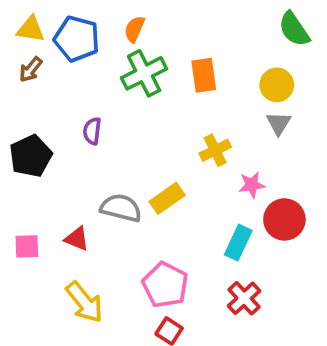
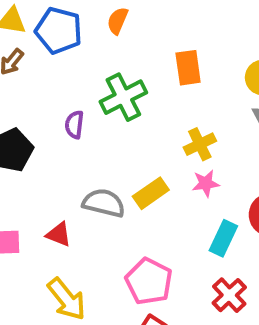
green cross: (144, 73) -> (123, 97), moved
pink star: (252, 185) -> (206, 183), moved

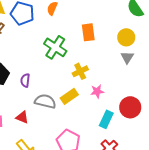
green cross: (123, 97) -> (55, 47), turned -30
purple semicircle: (74, 125) -> (25, 80), moved
yellow cross: (200, 144) -> (80, 71), moved

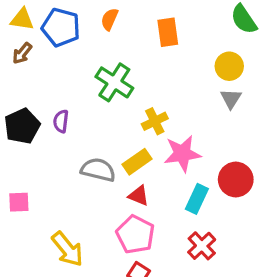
orange rectangle: (88, 32) -> (168, 32), moved
purple semicircle: (25, 80) -> (61, 121), moved
pink star: (97, 91) -> (182, 154), size x1.6
red triangle: (22, 117) -> (139, 196), moved

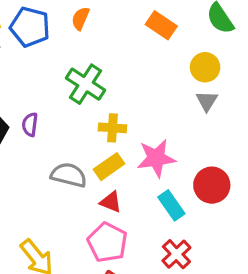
orange rectangle: (168, 32) -> (161, 25), moved, turned -48
yellow cross: (155, 121) -> (112, 128), moved, turned 30
cyan rectangle: (197, 199) -> (171, 205), turned -60

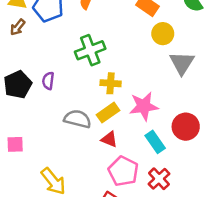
yellow circle: (205, 67) -> (163, 34), moved
green cross: (86, 84) -> (90, 50), turned 36
gray triangle: (207, 101) -> (182, 63), size x1.5
pink pentagon: (107, 242) -> (123, 171), moved

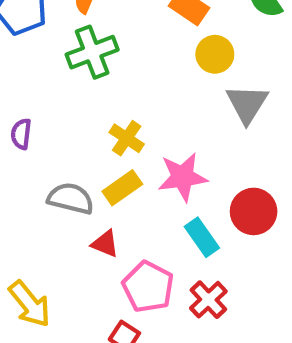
green cross: (90, 50) -> (92, 52), moved
yellow cross: (111, 83) -> (127, 138), turned 30
red triangle: (109, 139) -> (105, 244), moved

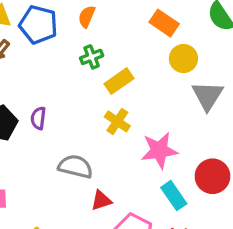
green cross: (92, 52) -> (92, 57), size x0.6
yellow rectangle: (122, 188) -> (119, 81), moved
red triangle: (105, 244) -> (101, 200), turned -40

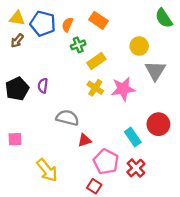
orange semicircle: (87, 17) -> (67, 25), moved
orange rectangle: (164, 23) -> (98, 20), moved
pink star: (159, 150) -> (123, 89), moved

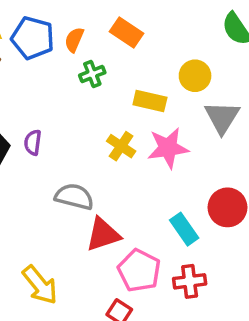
yellow rectangle: (96, 61) -> (150, 101), moved, turned 48
red triangle: (85, 140) -> (103, 234), size x1.5
red cross: (136, 168) -> (190, 281), turned 36

